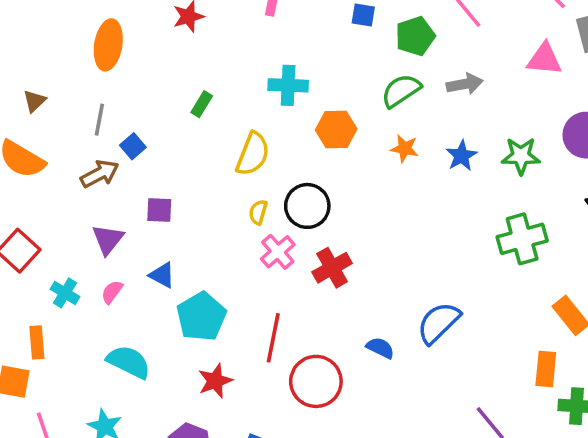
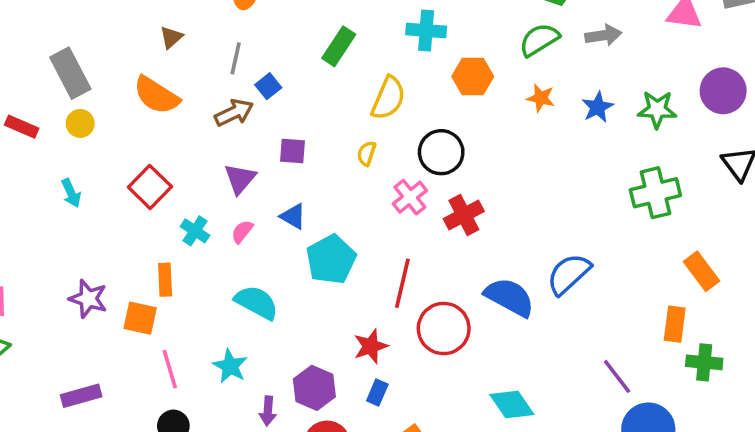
green rectangle: (202, 104) -> (339, 46), size x1.5
yellow semicircle: (258, 212) -> (367, 153), moved
blue semicircle: (380, 348) -> (509, 297), size x1.8
red star: (215, 381) -> (371, 346), moved

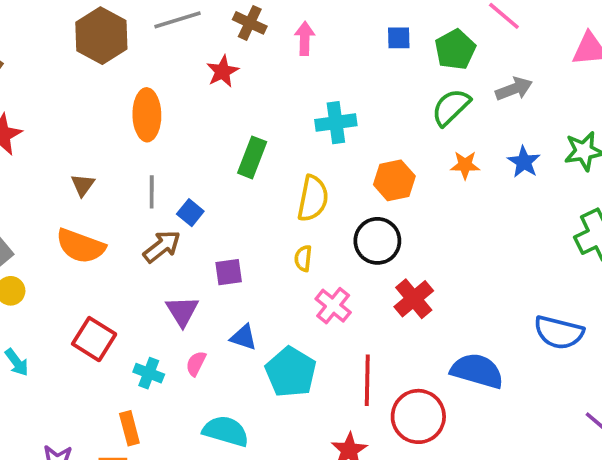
orange hexagon: (473, 76) -> (394, 180), moved
pink cross: (410, 197) -> (333, 306), moved
blue semicircle: (569, 274) -> (559, 332), moved, turned -111

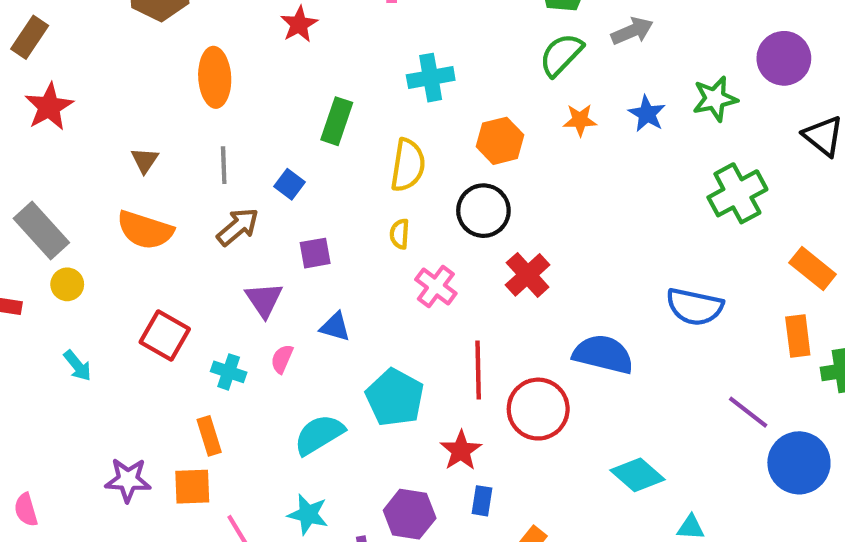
blue square: (190, 213) -> (290, 184), moved
cyan pentagon: (291, 372) -> (395, 398), moved
cyan semicircle: (226, 431) -> (319, 435), turned -45

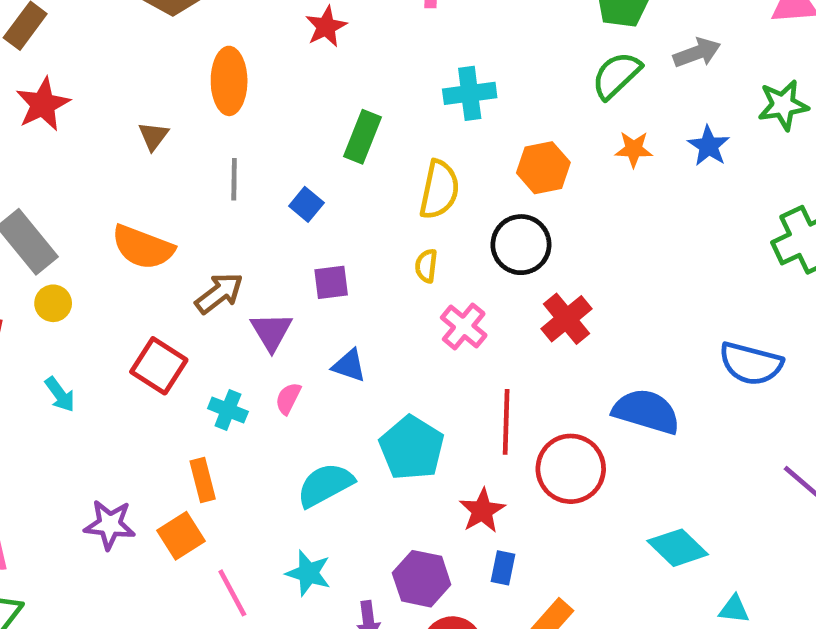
green star: (715, 99) -> (783, 105), moved
brown triangle: (145, 160) -> (153, 136), moved
brown arrow: (238, 227) -> (219, 293), moved
orange square: (192, 487) -> (181, 536), turned -33

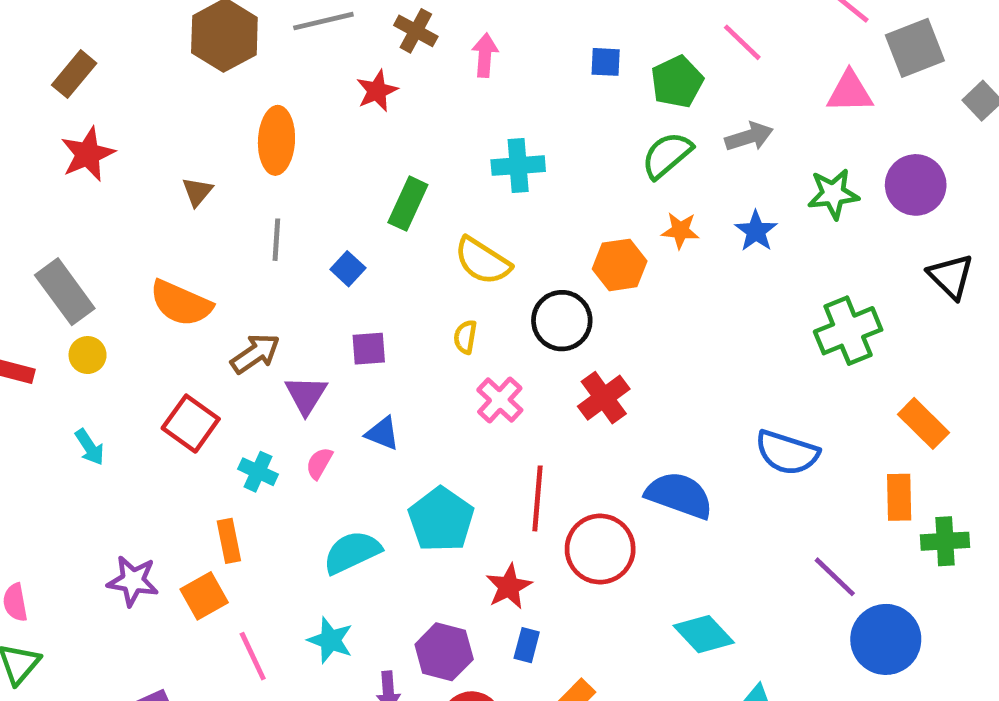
orange hexagon: (543, 168) -> (620, 265), moved
yellow semicircle: (439, 190) -> (482, 261), turned 108

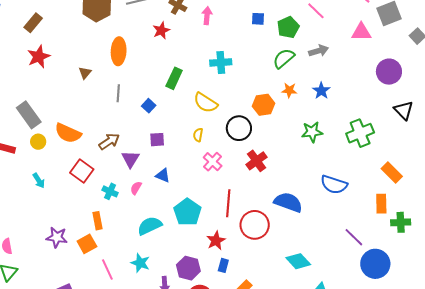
green star: (833, 194) -> (312, 132), moved
orange semicircle: (181, 303) -> (68, 133), moved

